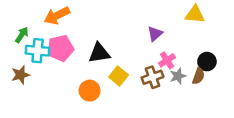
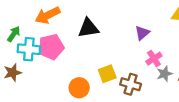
black triangle: (99, 53) -> (88, 28), moved
yellow square: (119, 76) -> (107, 74), turned 30
brown cross: (152, 77) -> (131, 84), moved, turned 36

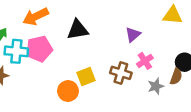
yellow square: (107, 74) -> (86, 77), moved
gray star: (164, 74) -> (156, 86), moved
brown cross: (131, 84) -> (121, 73), moved

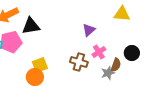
black triangle: (78, 30) -> (31, 26), moved
yellow square: (86, 77) -> (40, 65), moved
brown semicircle: (176, 77) -> (116, 65), moved

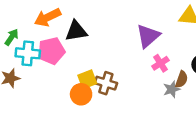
purple triangle: (89, 30) -> (148, 36), size x1.5
brown cross: (79, 62) -> (106, 83), moved

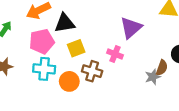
cyan cross: (28, 53) -> (44, 69), moved
pink cross: (160, 63) -> (115, 54), moved, turned -35
yellow square: (87, 79) -> (76, 48), moved

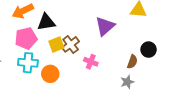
pink cross: (115, 54) -> (91, 62), moved
brown cross: (92, 71) -> (71, 44), moved, turned 36
gray star: (153, 77) -> (127, 82), moved

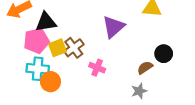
pink pentagon: (26, 38) -> (36, 41), moved
brown semicircle: (132, 62) -> (145, 68), turned -144
cyan cross: (28, 63) -> (38, 69), moved

